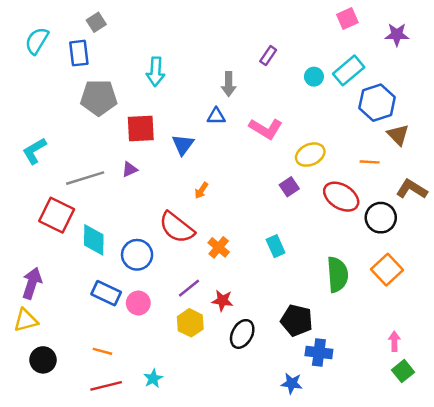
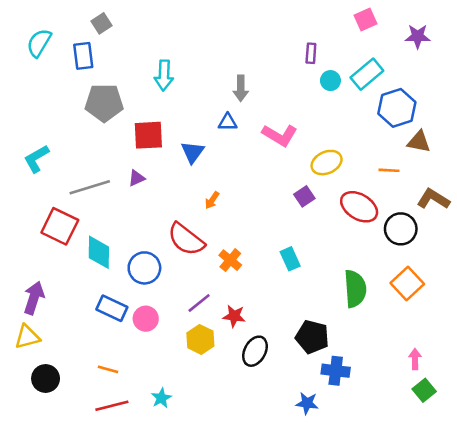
purple rectangle: (268, 56) -> (311, 53), moved, turned -30
brown triangle: (398, 135) -> (419, 142), turned -35

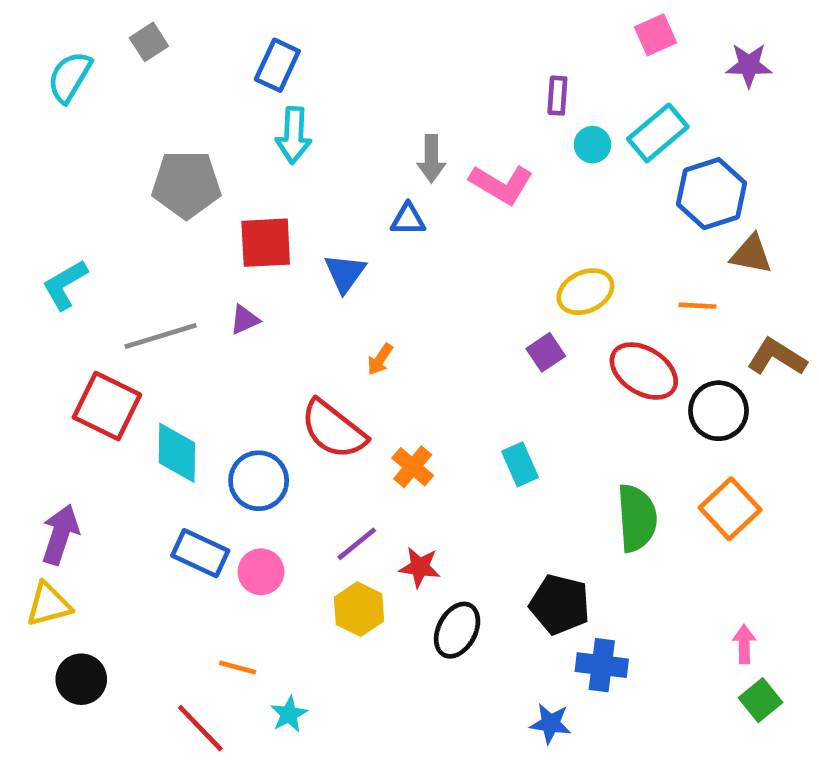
gray square: (101, 23) -> (149, 42), moved
blue rectangle: (83, 56) -> (277, 65), moved, turned 32
pink L-shape: (280, 135) -> (501, 184), moved
orange line: (108, 369) -> (238, 667), moved
red line: (112, 406) -> (200, 728), turned 60

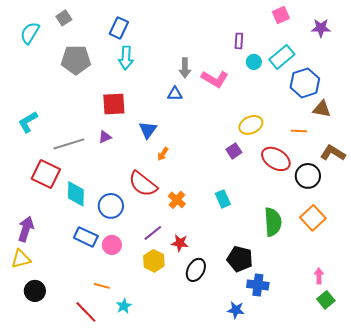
gray pentagon: (186, 184) -> (76, 60), moved
blue triangle: (345, 273) -> (148, 130), moved

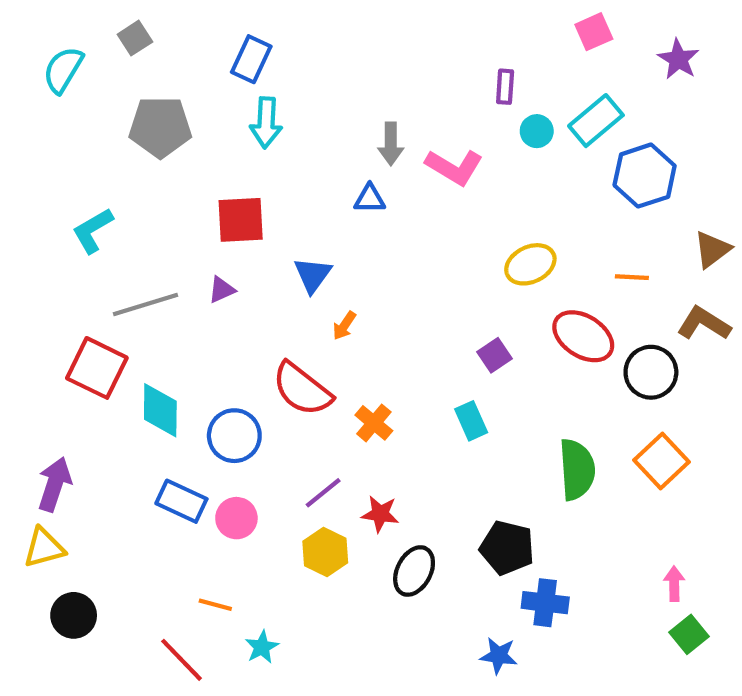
purple star: (321, 28) -> (678, 59), turned 30
brown triangle: (322, 109) -> (712, 250), moved, turned -48
cyan L-shape: (28, 122) -> (93, 231), moved
purple square: (234, 151) -> (494, 355), moved

